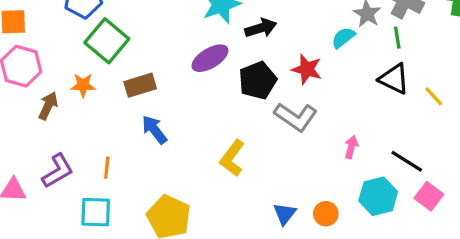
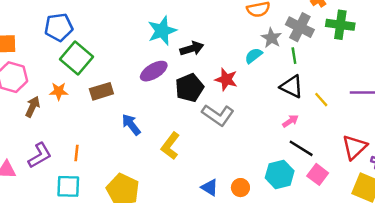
blue arrow: (154, 130) -> (131, 125), moved
pink arrow: (351, 147) -> (290, 121), moved, turned 42
blue triangle: (285, 214) -> (210, 188), turned -36

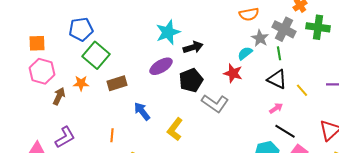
red star: (226, 79) -> (233, 73), moved
orange line: (77, 153) -> (112, 135), moved

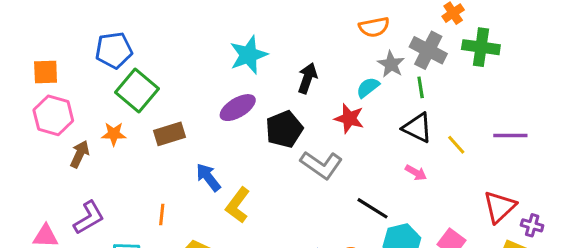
black arrow: (193, 47) -> (307, 78), moved, turned -54
pink arrow: (276, 108) -> (416, 173), turned 64
yellow L-shape: (175, 129) -> (238, 205), moved
black line: (285, 131) -> (372, 208), moved

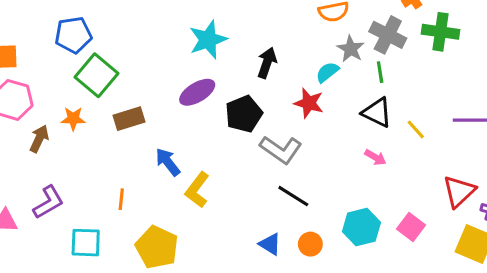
black line: (372, 208) -> (293, 196), moved

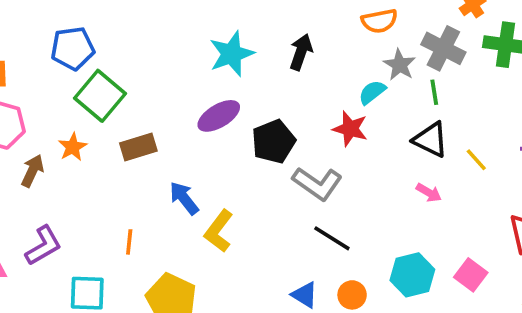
black arrow: (267, 63) -> (301, 52), moved
orange star: (73, 119) -> (73, 147), turned -30

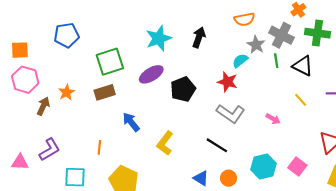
green square: (100, 96) -> (110, 62), moved, turned 32
black triangle: (431, 140) -> (303, 66), moved
gray L-shape: (317, 184) -> (231, 114), moved
yellow L-shape: (219, 231) -> (165, 143), moved

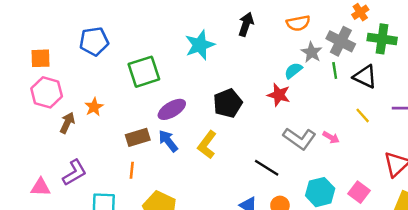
black arrow: (199, 37) -> (246, 24), moved
purple ellipse: (151, 74) -> (172, 109), moved
brown rectangle: (105, 92) -> (138, 137), moved
gray L-shape: (231, 114) -> (299, 139), moved
yellow L-shape: (165, 143) -> (207, 145), moved

